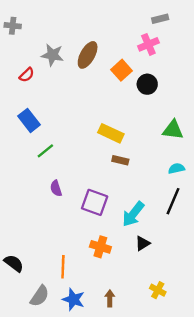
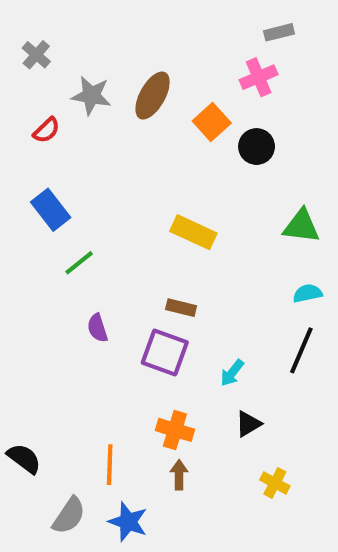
gray cross: (13, 26) -> (36, 55), moved, turned 35
brown rectangle: (120, 160) -> (181, 308), moved
cyan arrow: (133, 214) -> (232, 373), size x0.6
yellow cross: (158, 290) -> (275, 483), moved
brown arrow: (110, 298) -> (179, 475), moved

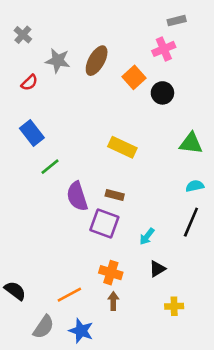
purple semicircle: (97, 328) -> (77, 196), moved, size x1.6
orange line: (110, 465) -> (69, 295), turned 60
yellow cross: (275, 483) -> (174, 306), turned -30

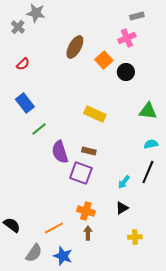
gray star: (58, 61) -> (36, 13), moved
cyan arrow: (147, 236) -> (124, 182), moved

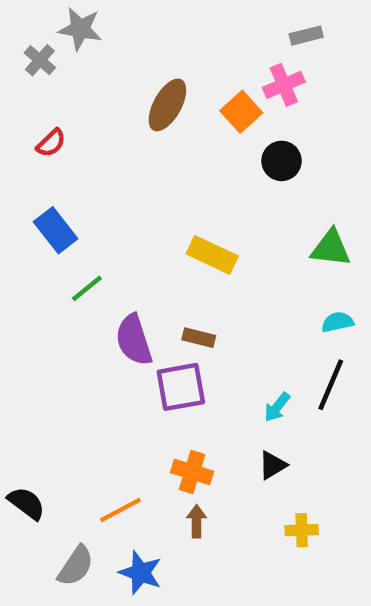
orange square: (104, 60) -> (241, 112), moved
purple square: (81, 173) -> (181, 387), turned -30

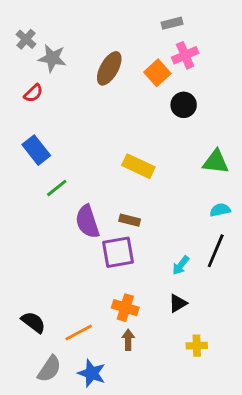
gray star: (80, 29) -> (52, 58), moved
gray rectangle: (306, 36) -> (172, 23), moved
black semicircle: (26, 503) -> (33, 322), moved

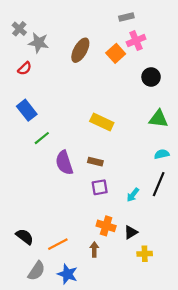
black circle: (184, 105) -> (151, 77), moved
purple square: (118, 252) -> (100, 187), moved, size x0.7
black triangle: (178, 303) -> (131, 232), moved
orange cross: (125, 308) -> (106, 226), moved

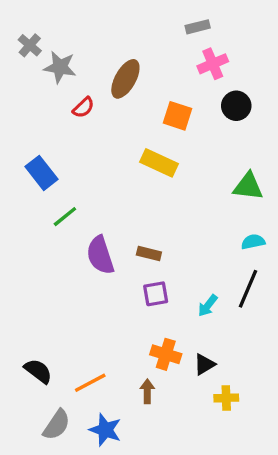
orange square: (116, 53) -> (177, 116), moved, turned -30
red semicircle: (25, 68) -> (83, 107), moved
black circle: (151, 77) -> (236, 106), moved
yellow rectangle: (102, 122) -> (159, 163), moved

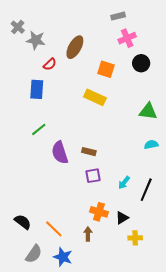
blue rectangle: (41, 173) -> (37, 89), moved, turned 42
black line: (248, 289) -> (146, 190), moved
orange line: (90, 383) -> (54, 229), turned 72

